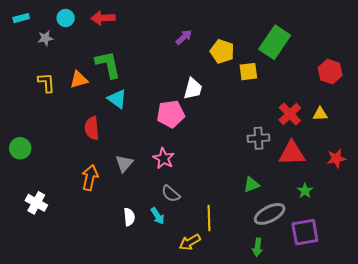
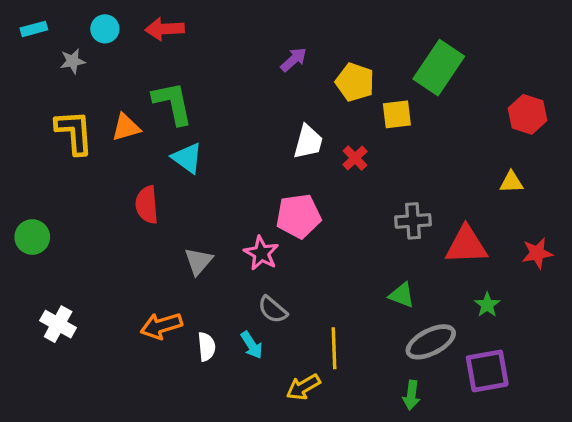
yellow L-shape: (46, 83) -> (74, 132), size x1.4
pink pentagon: (171, 114) -> (298, 216), moved
red cross: (290, 114) -> (355, 158), moved, size x0.7
orange arrow: (90, 178) -> (161, 326), moved, turned -120
green triangle: (251, 185) -> (402, 295), turned 42

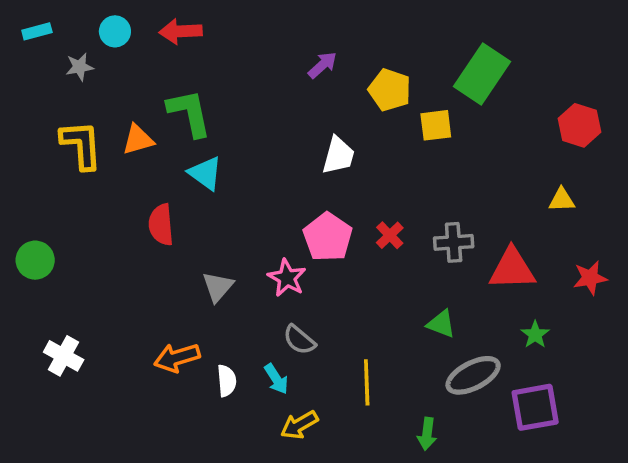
red cross: (355, 158) -> (390, 235), moved
pink pentagon: (298, 216) -> (328, 237), turned -30
yellow arrow: (303, 387) -> (299, 425), moved
green arrow: (411, 395) -> (427, 434), moved

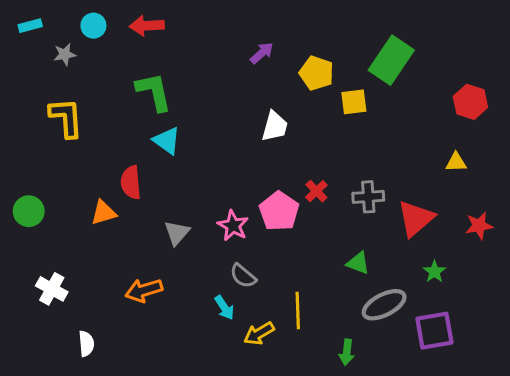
orange triangle: (138, 140) -> (104, 213), moved
pink pentagon: (328, 237) -> (279, 211), moved
red triangle: (512, 269) -> (416, 218), turned -39
white semicircle: (227, 381) -> (86, 344), moved
yellow arrow: (299, 425) -> (259, 334), moved

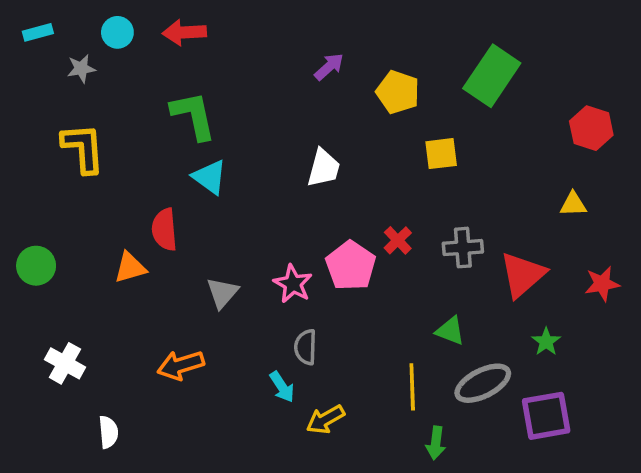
yellow square: (354, 102) -> (441, 154), moved
white trapezoid: (275, 126) -> (324, 168), moved
gray semicircle: (243, 276) -> (306, 347), turned 52
yellow line: (298, 310) -> (412, 387), moved

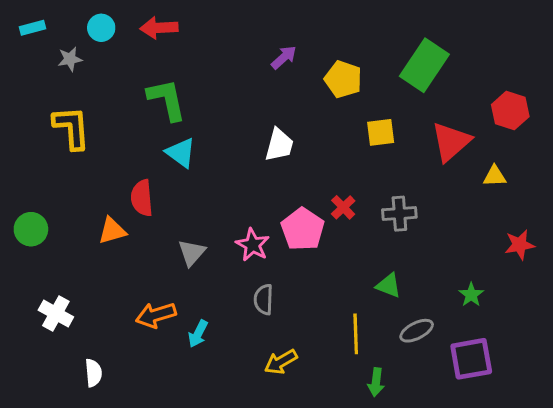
red triangle: (523, 275) -> (451, 142), moved
gray ellipse: (483, 383) -> (417, 331), size x0.7
cyan arrow: (282, 387) -> (198, 334), moved, turned 60

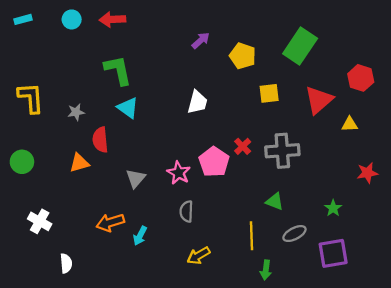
gray star: (70, 59) -> (76, 112), moved
yellow L-shape: (72, 128) -> (31, 98), moved
gray cross: (399, 214) -> (282, 151), size x1.4

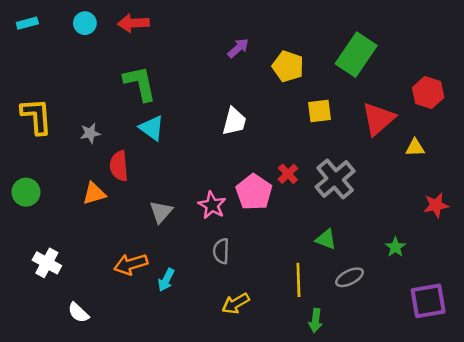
gray cross: (282, 151) -> (335, 179), turned -36
purple square: (333, 253) -> (428, 301), moved
white semicircle: (66, 263) -> (78, 313), turned 138

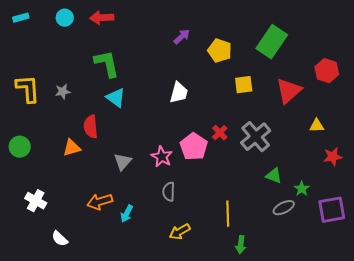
gray star: (90, 133) -> (63, 92), moved
yellow triangle: (415, 148) -> (317, 126), moved
green triangle: (326, 239) -> (274, 176), moved
gray ellipse: (350, 277) -> (284, 208), moved
purple square: (428, 301) -> (332, 210), moved

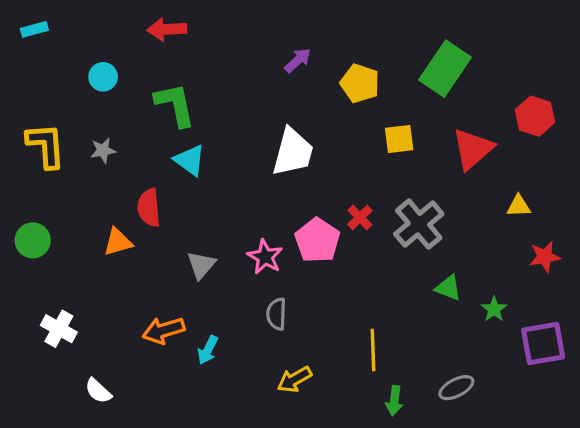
cyan circle: (65, 18) -> (103, 77), moved
white trapezoid: (179, 93) -> (293, 152), size x1.4
gray ellipse: (284, 208) -> (456, 388), moved

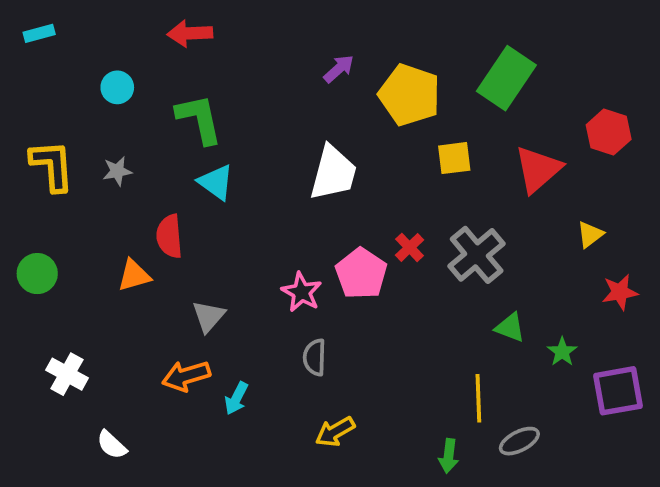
yellow pentagon: (360, 83) -> (410, 95), size x1.4
yellow triangle: (519, 206) -> (590, 234), turned -35
gray triangle: (201, 265) -> (208, 316), moved
yellow line: (373, 350) -> (478, 398), moved

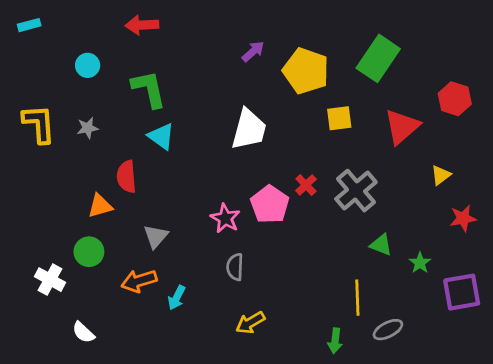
green circle: (37, 274) -> (89, 252), moved

